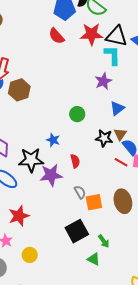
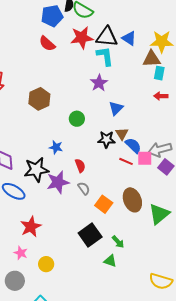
brown hexagon: (19, 90) -> (39, 99), moved
gray semicircle: (80, 192) -> (84, 188), moved
orange square: (94, 202) -> (104, 204), turned -36

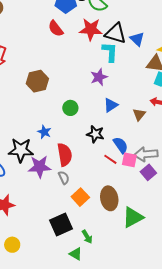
brown triangle: (122, 134) -> (139, 114), moved
red semicircle: (80, 166) -> (65, 155), size x1.6

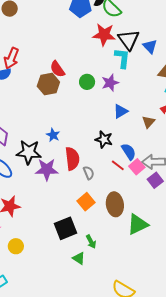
red semicircle: (56, 29) -> (57, 69), moved
black triangle: (116, 33) -> (129, 40), turned 35
green circle: (70, 108) -> (87, 82), moved
pink square: (129, 160) -> (137, 167), turned 35
gray semicircle: (64, 178) -> (89, 173), moved

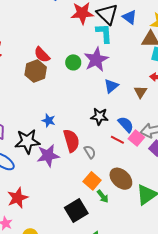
purple star: (110, 83) -> (96, 60), size x1.4
brown ellipse: (115, 204) -> (121, 179), turned -30
green arrow: (91, 242) -> (103, 196), moved

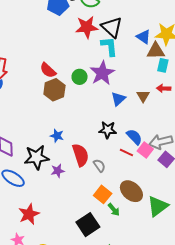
blue triangle: (129, 17) -> (144, 37), moved
brown hexagon: (36, 71) -> (54, 90), moved
brown triangle: (140, 92) -> (143, 96), moved
purple star: (48, 156) -> (58, 171), size x0.6

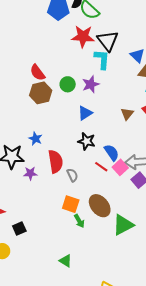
purple star: (102, 73) -> (91, 84), size x0.7
blue triangle: (118, 99) -> (85, 113), moved
orange square: (103, 194) -> (71, 204), turned -30
black square: (88, 225) -> (19, 229), moved, size x0.6

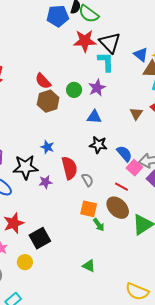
blue triangle: (85, 113) -> (94, 117), turned 42
red line: (101, 167) -> (122, 187), moved
black square: (19, 229) -> (40, 238), size x1.5

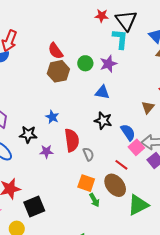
red star: (85, 41) -> (102, 16), size x0.6
brown triangle: (136, 114) -> (148, 107), moved
black star: (25, 167) -> (28, 134), size x0.7

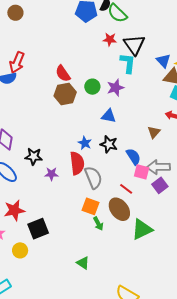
blue star: (52, 117) -> (85, 143), moved
pink square: (136, 147) -> (142, 172), turned -35
gray semicircle: (88, 154) -> (93, 177), size x1.6

